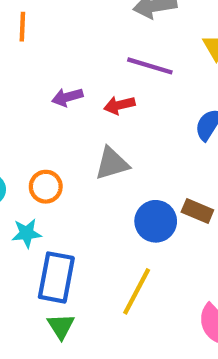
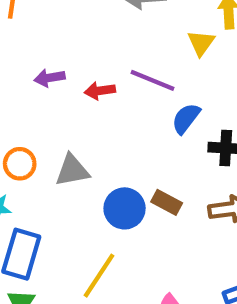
purple line: (150, 66) -> (152, 80), moved
gray triangle: (112, 163) -> (72, 170), moved

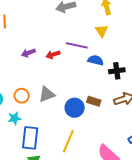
yellow triangle: (201, 43) -> (102, 31), moved
blue semicircle: (186, 118) -> (96, 60), turned 77

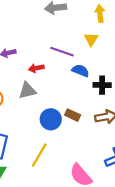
red arrow: (53, 55) -> (36, 68), moved
gray triangle: (47, 94) -> (27, 91), moved

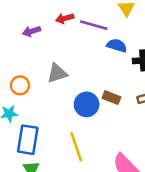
red arrow: (36, 68) -> (65, 18), moved
yellow line: (39, 155) -> (76, 147), turned -45

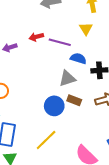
gray triangle: (57, 73) -> (67, 78), moved
yellow line: (76, 147) -> (46, 140), turned 65

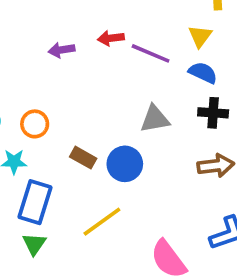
blue semicircle: (78, 58) -> (203, 73), moved
brown rectangle: (74, 100) -> (83, 158), moved

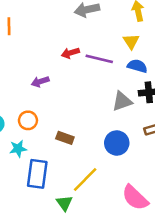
purple arrow: (62, 50) -> (40, 82), moved
gray triangle: (155, 119) -> (122, 101), moved
blue circle: (125, 164) -> (117, 143), moved
green triangle: (34, 244) -> (64, 203), moved

